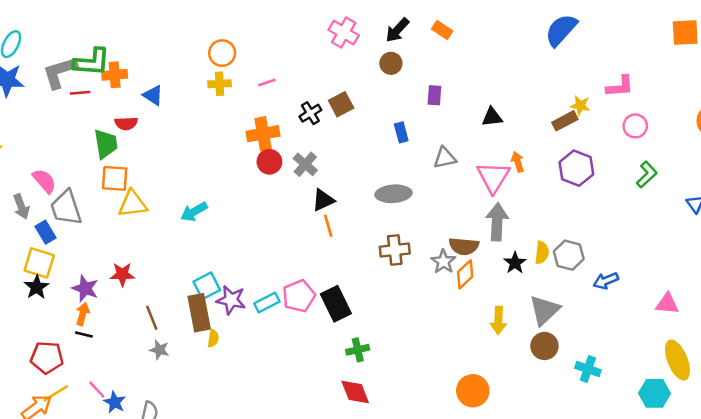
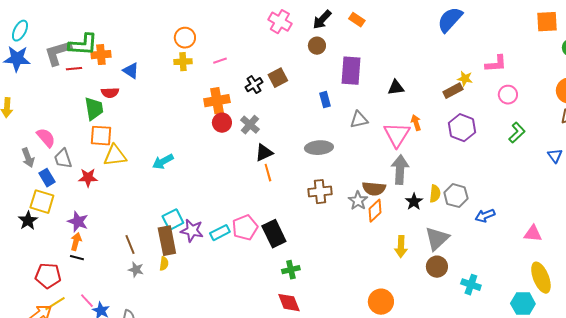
purple rectangle: (434, 95) -> (351, 71), size x1.8
gray trapezoid: (66, 208) -> (63, 159), size x0.7
red star: (122, 274) -> (88, 178), moved
black star: (37, 287) -> (28, 221), moved
yellow semicircle: (213, 338) -> (164, 264), moved

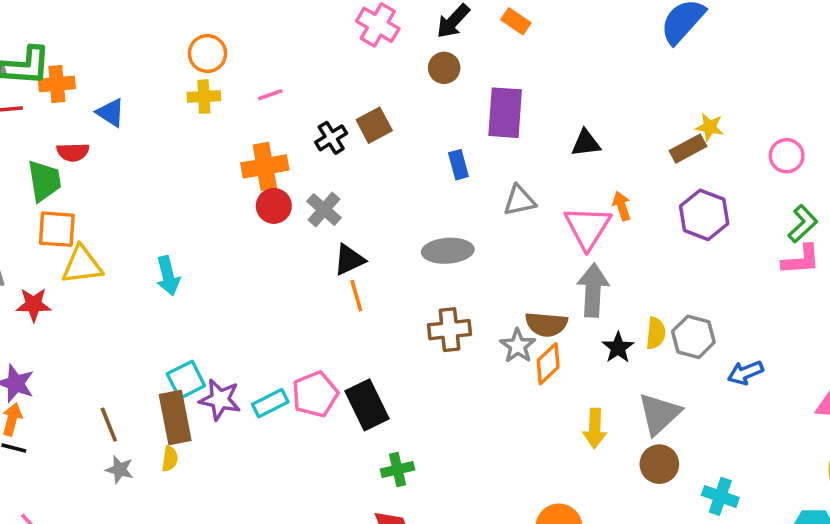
pink L-shape: (496, 64) -> (801, 260), moved
cyan arrow: (163, 162) -> (168, 276), turned -75

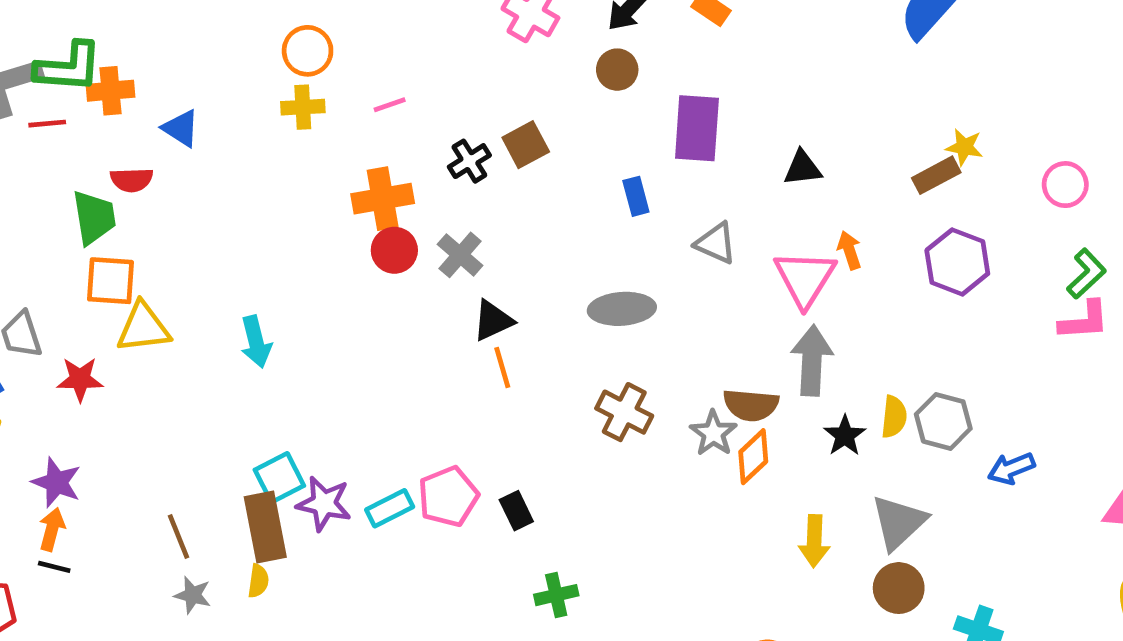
gray triangle: (519, 201) -> (716, 243), turned 36
brown cross: (450, 330) -> (624, 412), turned 33
black rectangle: (367, 405) -> (516, 511), size x0.6

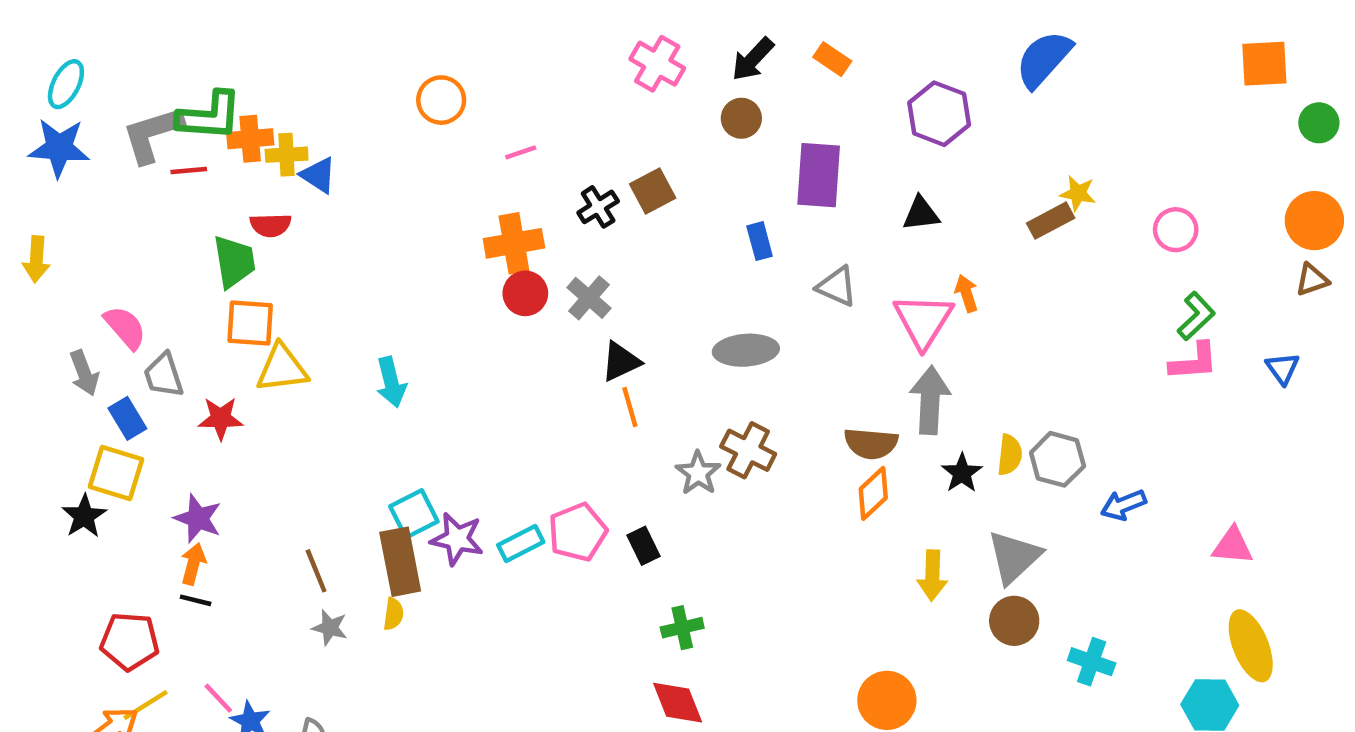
yellow cross: (303, 107) -> (287, 155), moved
purple hexagon: (957, 262) -> (939, 114), moved
gray star: (713, 433) -> (698, 473), moved

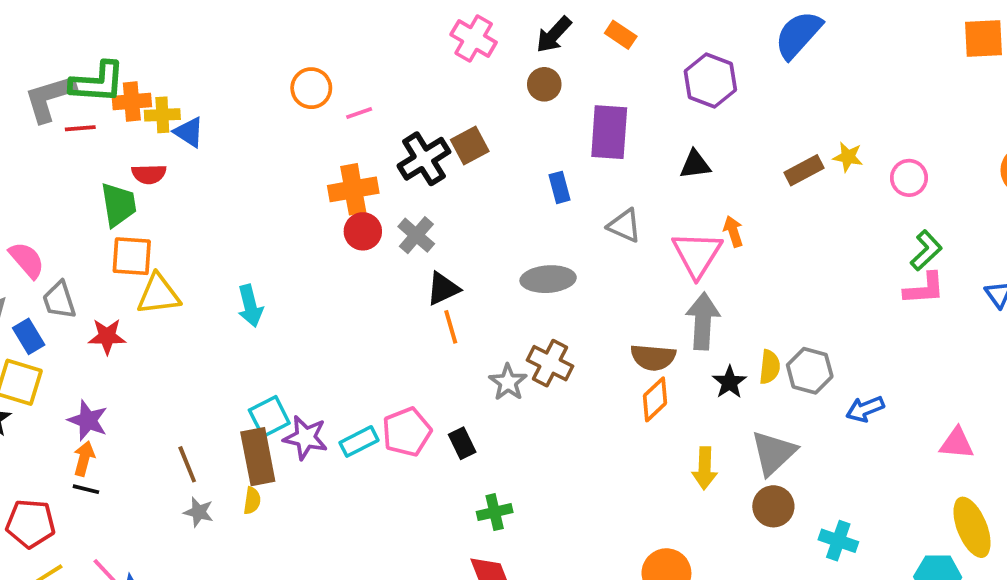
orange circle: (441, 100) -> (311, 88), moved
yellow star: (1078, 193) -> (848, 157), moved
black cross: (598, 207) -> (424, 159), size x1.5

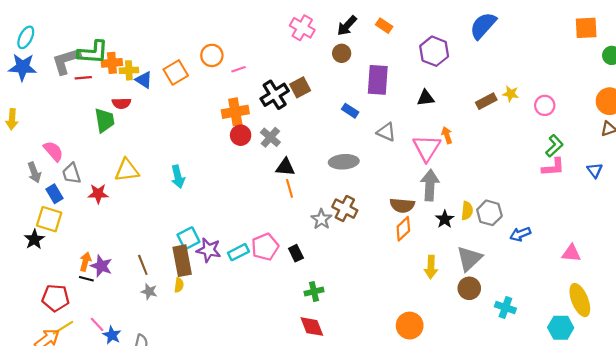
blue rectangle: (560, 187) -> (350, 111), turned -42
orange square: (132, 256) -> (176, 72), moved, turned -35
black triangle: (443, 289) -> (285, 167), turned 30
purple star: (88, 420) -> (101, 266), moved

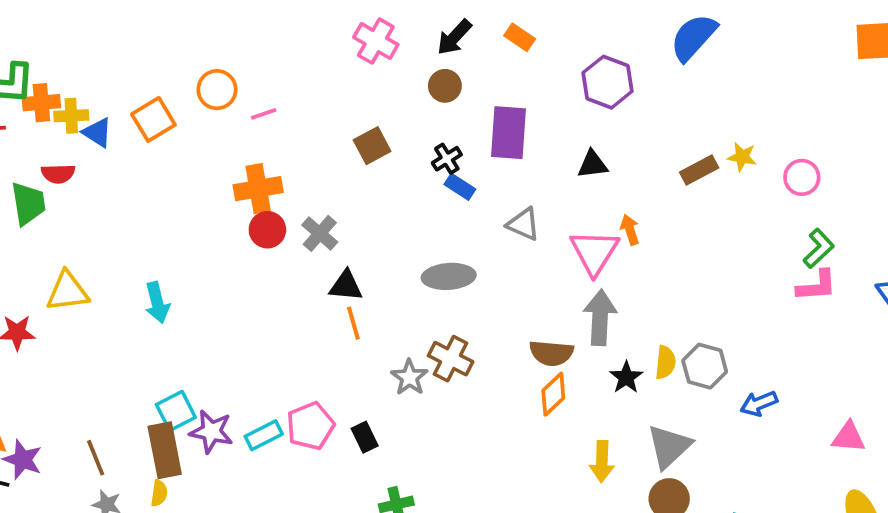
black cross: (275, 95) -> (447, 159), moved, size x0.6

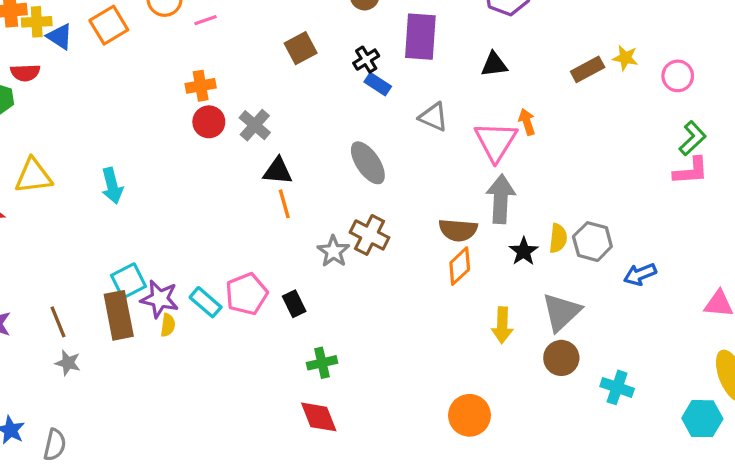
orange cross: (258, 189) -> (201, 86), size x0.7
gray ellipse: (449, 276) -> (368, 163), turned 60
cyan rectangle: (264, 435) -> (206, 302), turned 68
yellow semicircle: (159, 493) -> (168, 325), moved

